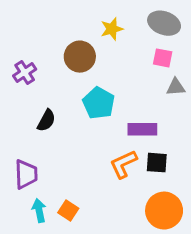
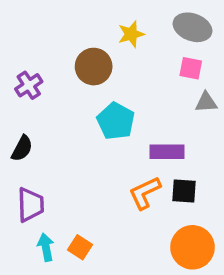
black semicircle: (46, 120) -> (22, 148), moved

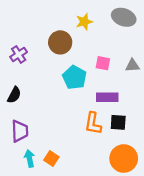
pink square: (191, 68) -> (103, 63), moved
orange L-shape: (145, 193) -> (93, 123), turned -55

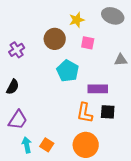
pink square: (103, 63) -> (88, 43), moved
purple trapezoid: (20, 131) -> (18, 120), turned 35
orange circle: (124, 158) -> (86, 145), moved

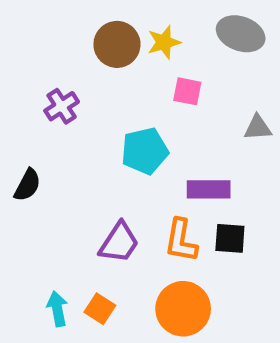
brown circle: (55, 39) -> (117, 44), moved
purple cross: (17, 50) -> (62, 106), moved
cyan pentagon: (68, 71) -> (145, 151), turned 30
purple trapezoid: (18, 120) -> (119, 243), moved

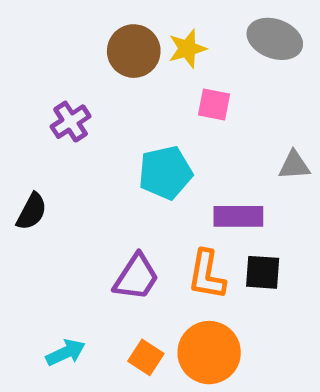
gray triangle: (258, 128) -> (294, 165), moved
cyan arrow: (57, 309) -> (66, 353), turned 76
orange square: (100, 309) -> (146, 357), moved

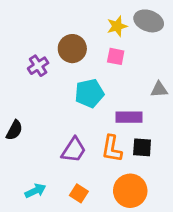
yellow star: (187, 49) -> (117, 26), moved
brown circle: (134, 51) -> (72, 49), moved
black semicircle: (32, 212) -> (14, 130), moved
orange circle: (209, 353) -> (130, 191), moved

